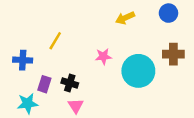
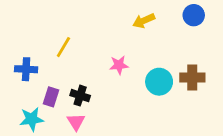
brown cross: (173, 54) -> (192, 78), moved
cyan circle: (138, 71) -> (159, 82), size x0.7
pink triangle: (76, 106) -> (76, 122), moved

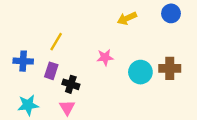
purple rectangle: (51, 97) -> (51, 71), moved

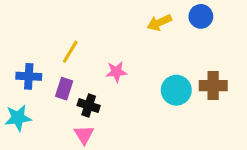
blue circle: (171, 13) -> (201, 16), moved
pink star: (105, 57) -> (116, 72), moved
cyan star: (28, 105) -> (18, 118), moved

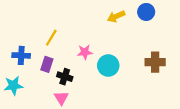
cyan circle: (176, 90) -> (108, 66), moved

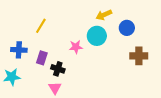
blue circle: (146, 12) -> (127, 28), moved
yellow line: (51, 38) -> (41, 26), moved
cyan circle: (108, 66) -> (97, 36), moved

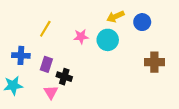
blue circle: (127, 28) -> (142, 22), moved
pink star: (76, 47) -> (81, 37), moved
pink triangle: (55, 88) -> (51, 92), moved

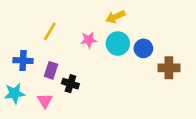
yellow arrow: (115, 17) -> (115, 17), moved
blue circle: (142, 22) -> (143, 48), moved
pink triangle: (51, 92) -> (45, 101), moved

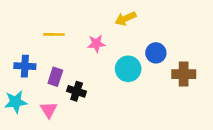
yellow line: (50, 31) -> (54, 34), turned 60
cyan circle: (118, 44) -> (128, 69), moved

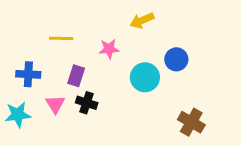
brown cross: (184, 74) -> (191, 122), moved, turned 30
purple rectangle: (55, 77) -> (76, 76), moved
pink triangle: (49, 110) -> (55, 104), moved

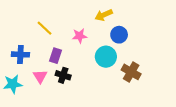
yellow line: (61, 38) -> (45, 28), turned 42
blue circle: (176, 59) -> (119, 35), moved
brown cross: (191, 122) -> (131, 72), moved

